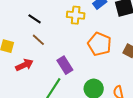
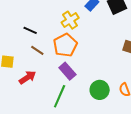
yellow cross: (76, 15) -> (70, 20), turned -30
orange pentagon: (99, 44) -> (65, 45), moved, turned 30

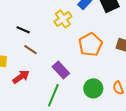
orange pentagon: (65, 45) -> (90, 44), moved

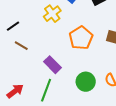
black line: (23, 30) -> (13, 26), turned -56
red arrow: (21, 77) -> (15, 91), moved

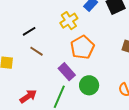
orange pentagon: (81, 38) -> (82, 47), moved
green circle: (86, 82) -> (89, 85), moved

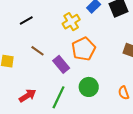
black line: (29, 31) -> (26, 21), moved
purple rectangle: (67, 72) -> (61, 64), moved

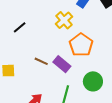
brown line: (38, 51) -> (41, 61), moved

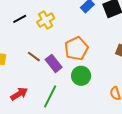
yellow cross: (64, 20) -> (46, 20), moved
green circle: (93, 81) -> (81, 76), moved

